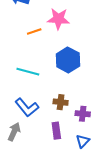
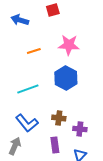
pink star: (58, 19) -> (69, 45), moved
cyan line: (28, 72) -> (28, 89), turned -35

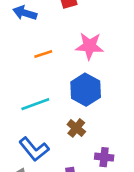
brown cross: (59, 118) -> (76, 128), moved, turned 32

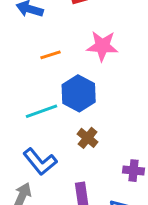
blue hexagon: (86, 90) -> (79, 93), moved
purple cross: (104, 157) -> (133, 171), moved

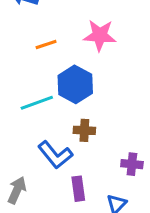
brown cross: (88, 138) -> (84, 130), turned -36
blue L-shape: (40, 162) -> (55, 155), moved

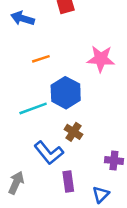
pink star: (100, 35) -> (101, 59), moved
brown cross: (84, 130) -> (73, 132), turned 30

